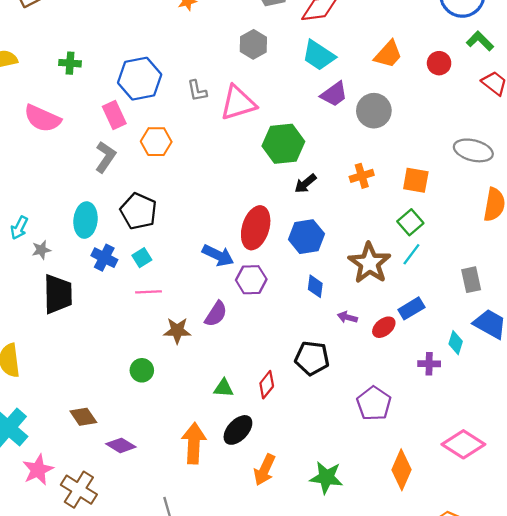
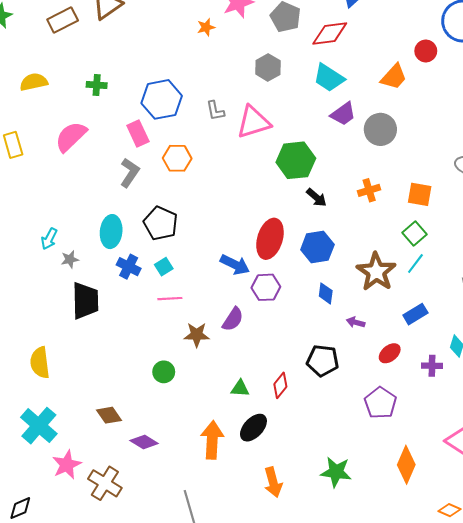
red circle: (439, 63) -> (426, 51), moved
pink semicircle: (42, 118) -> (71, 137), turned 112
black arrow: (305, 184) -> (316, 197), turned -100
red ellipse: (384, 327) -> (390, 353), moved
orange arrow: (264, 470) -> (273, 482), moved, turned -40

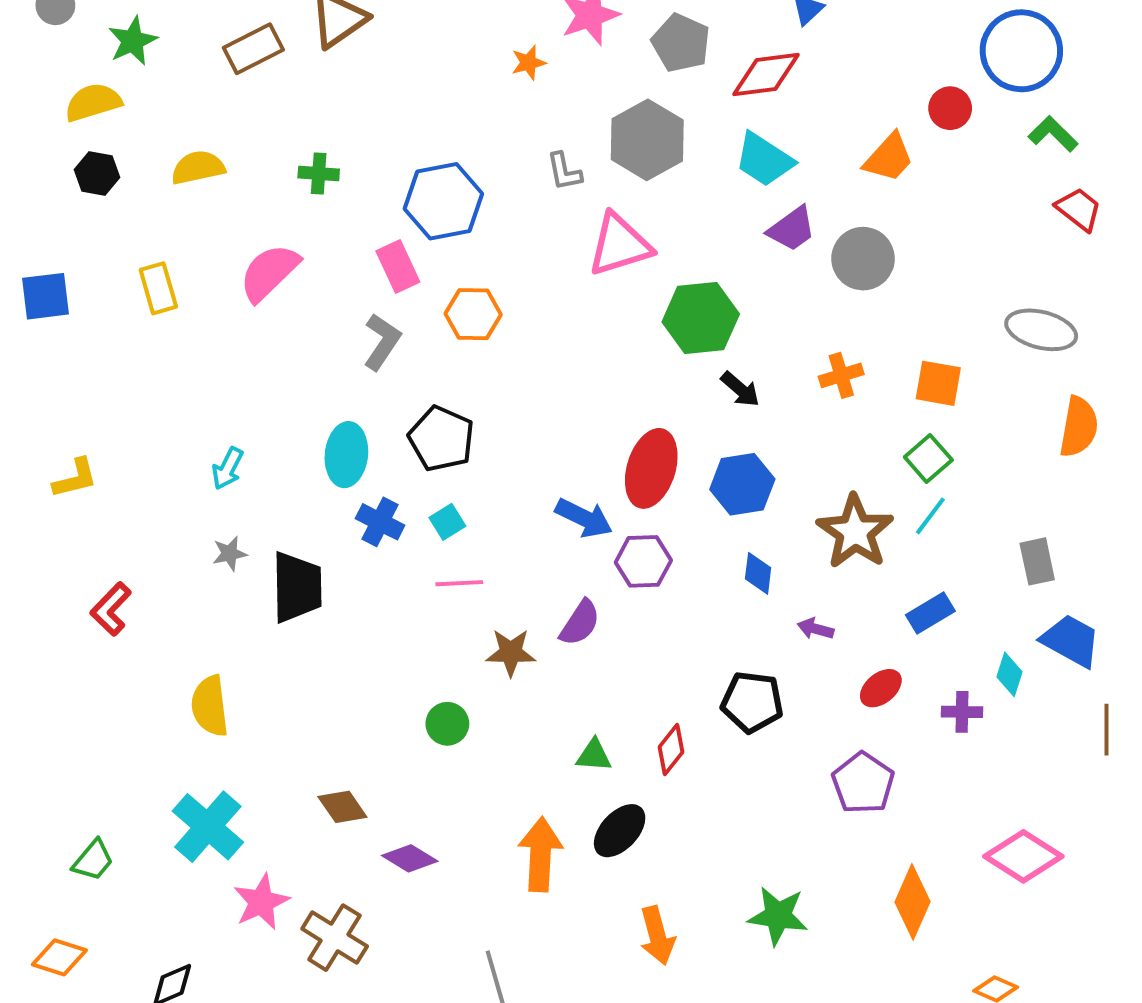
gray hexagon: (268, 67) -> (647, 140), size x1.5
gray L-shape: (215, 111) -> (564, 172), moved
gray star: (70, 259) -> (230, 554), moved

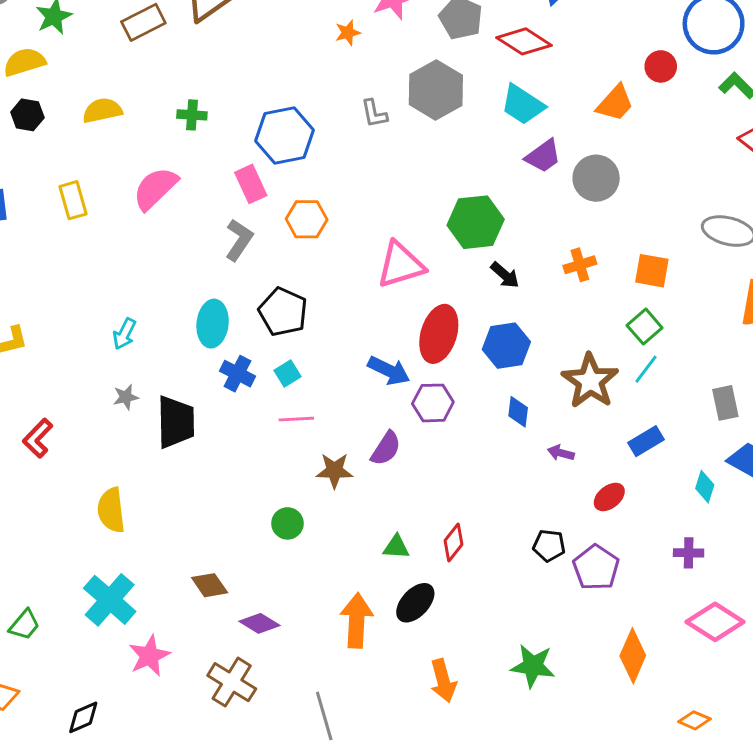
red diamond: (766, 75) -> (524, 41), turned 40
pink triangle: (620, 245) -> (401, 265), moved
black pentagon: (752, 702) -> (549, 545), moved, size x0.7
purple cross: (962, 712) -> (689, 553), moved
brown cross: (335, 938) -> (232, 682), moved

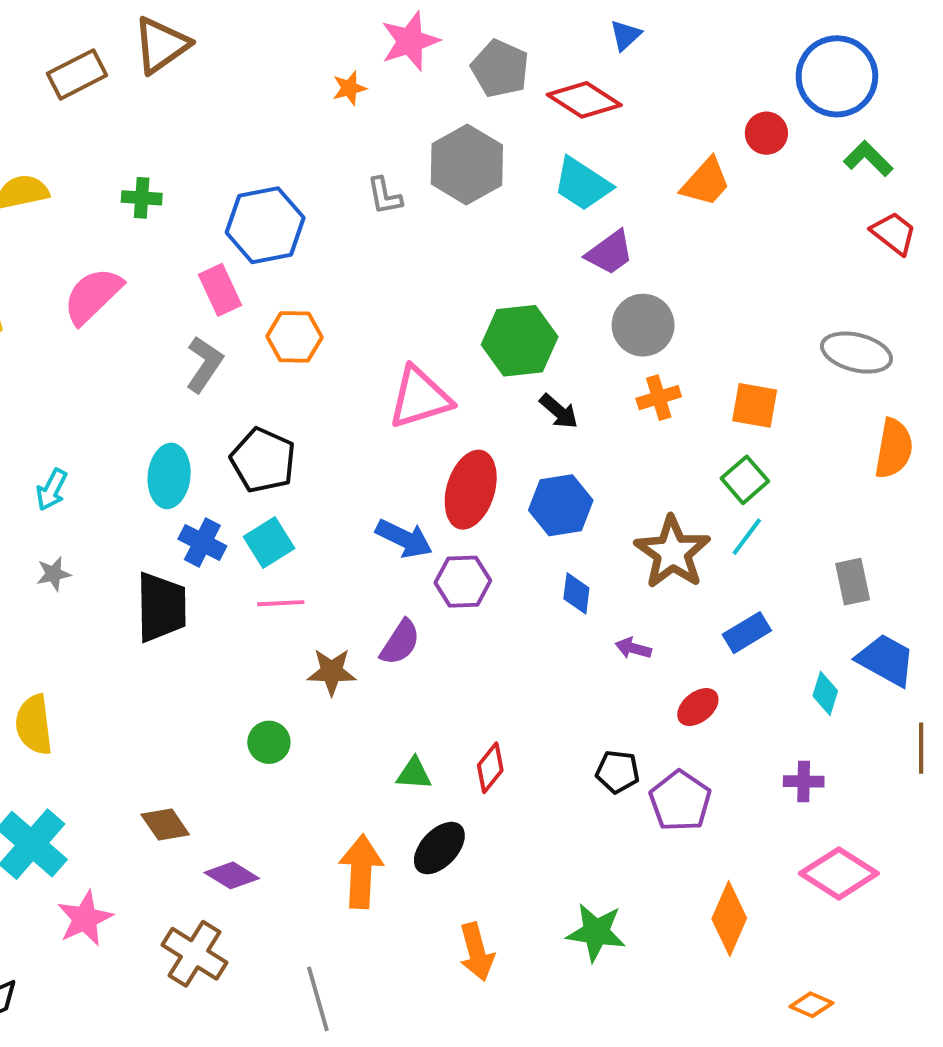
gray circle: (596, 178) -> (643, 325), moved
cyan square: (287, 374) -> (269, 542), size x1.4
black trapezoid: (176, 422) -> (161, 607), moved

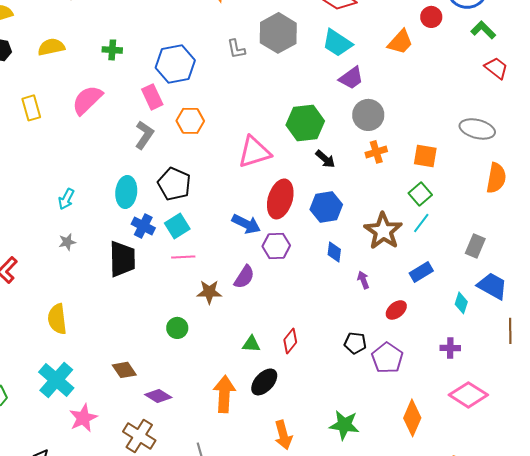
gray rectangle: (853, 582) -> (475, 246), turned 35
purple arrow: (633, 648) -> (363, 280), turned 54

